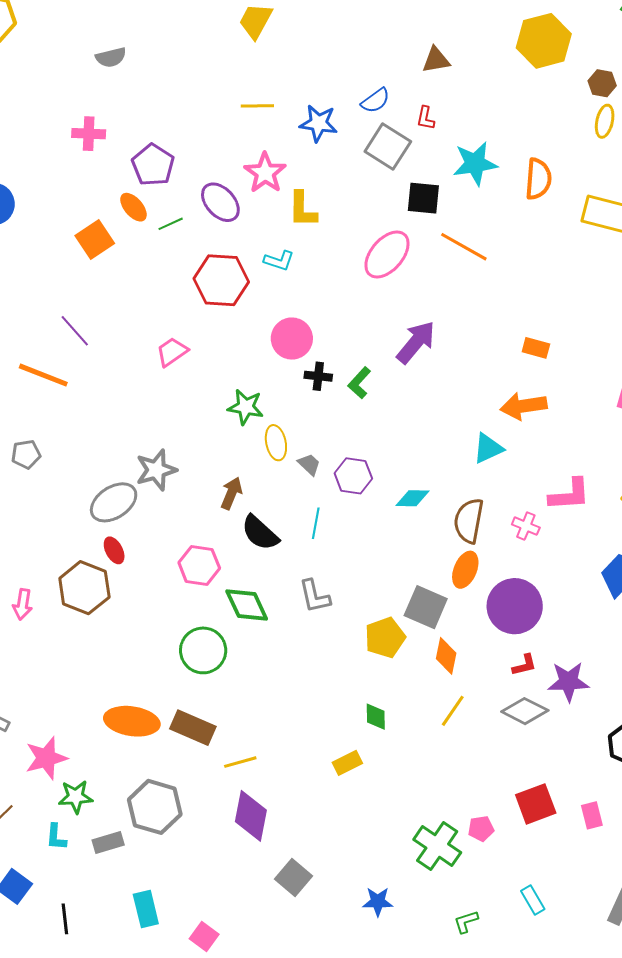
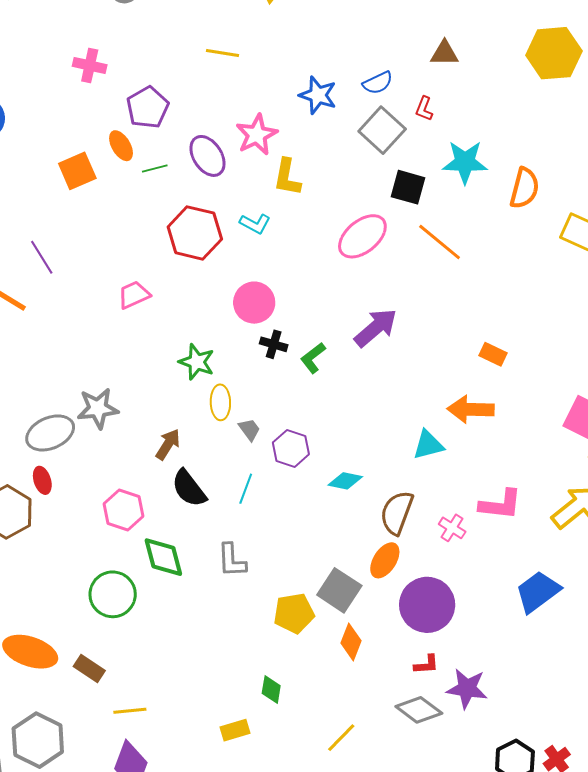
yellow line: (257, 106) -> (223, 53), moved
yellow line: (453, 711) -> (341, 738), moved
brown rectangle: (193, 728) -> (89, 669), size x0.7

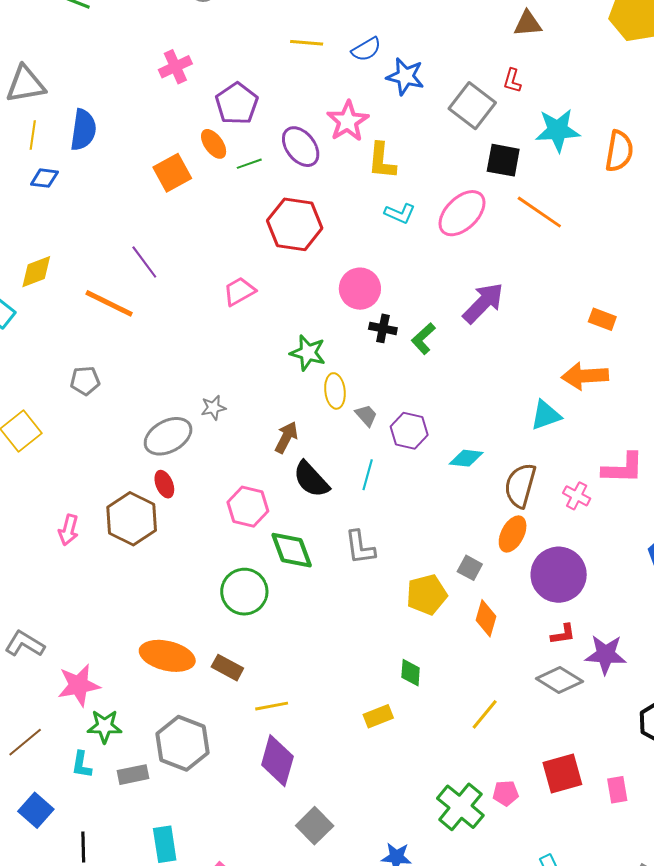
pink cross: (90, 65) -> (175, 67), turned -32
blue semicircle: (378, 83) -> (366, 49), moved
cyan L-shape: (255, 224) -> (400, 213), moved
gray star: (98, 408) -> (213, 408), size x0.6
gray square: (339, 590) -> (470, 568), size x0.6

